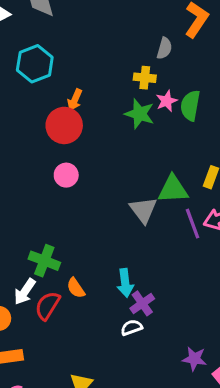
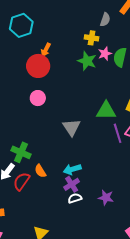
gray triangle: (143, 210) -> (71, 127), moved
cyan arrow: (125, 283) -> (72, 169), turned 78
purple cross: (142, 303) -> (72, 184), moved
purple star: (194, 359) -> (106, 198), moved

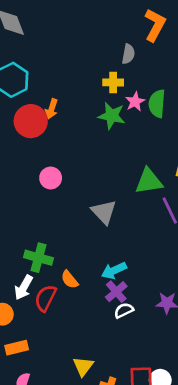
red circle: (38, 66) -> (31, 121), moved

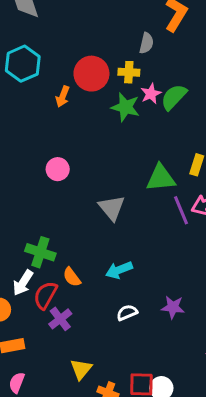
green semicircle: (157, 104) -> (174, 97), turned 36
red circle: (31, 121) -> (91, 74), moved
purple cross: (116, 292) -> (60, 319), moved

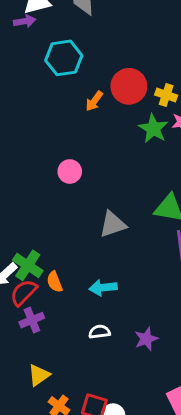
gray triangle: (112, 208) -> (113, 224), turned 36
green cross: (40, 252) -> (28, 265), moved
purple star: (173, 307) -> (146, 339), turned 30

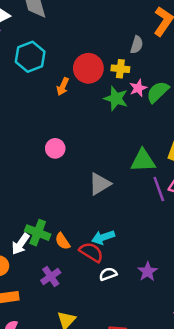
red semicircle: (24, 293) -> (91, 252), moved, turned 90

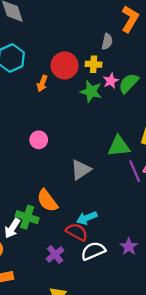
orange semicircle: (62, 241) -> (47, 201), moved, size x1.5
white semicircle: (108, 274) -> (93, 251), size x1.5
purple cross: (51, 276) -> (55, 254), moved

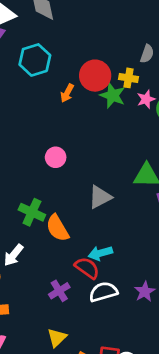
green star: (91, 91) -> (113, 95), moved
green cross: (27, 217) -> (32, 212), moved

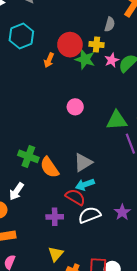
pink circle: (56, 157) -> (75, 107), moved
gray triangle: (100, 197) -> (83, 162), moved
purple cross: (59, 291) -> (55, 217), turned 35

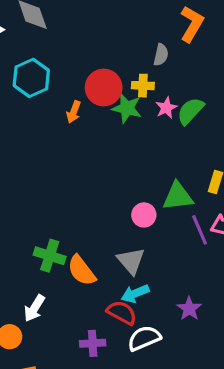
pink circle: (75, 107) -> (144, 215), moved
gray triangle: (83, 162) -> (131, 261), turned -36
purple star: (122, 212) -> (189, 309), moved

